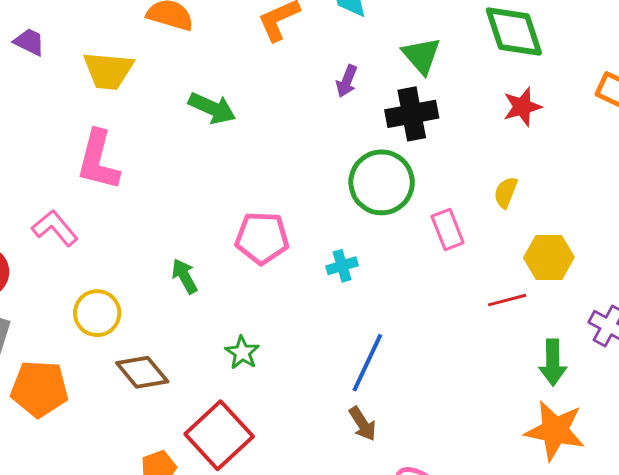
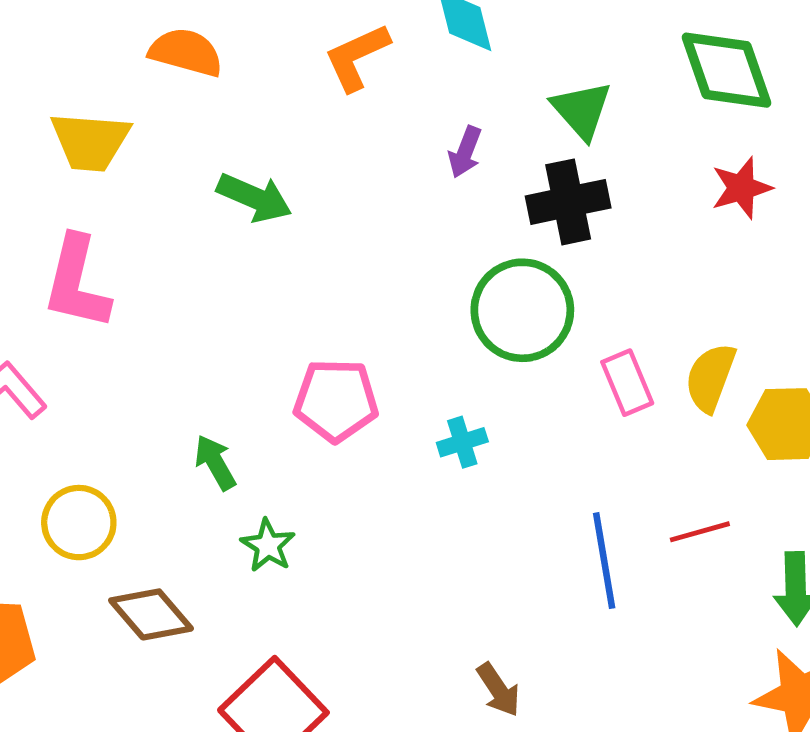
yellow semicircle: (506, 192) -> (710, 378), moved, size x1.4
red line: (507, 300) -> (700, 532), moved
green star: (242, 353) -> (268, 546), moved
blue line: (367, 363) -> (604, 561), moved, turned -34

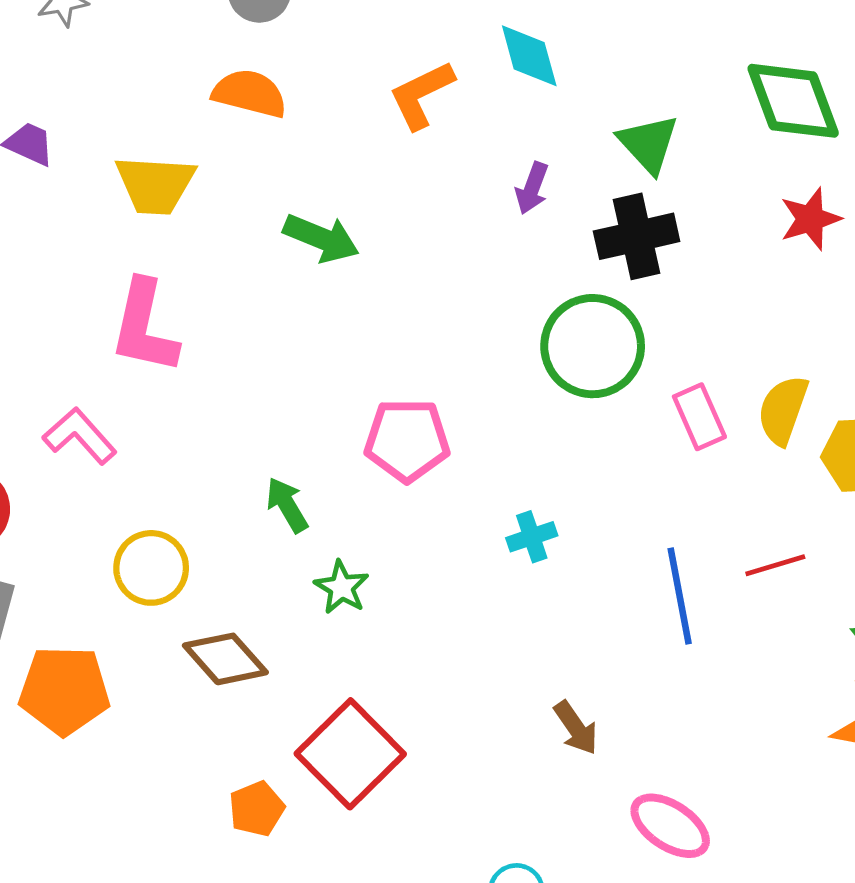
cyan cross: (462, 442) -> (532, 537), moved

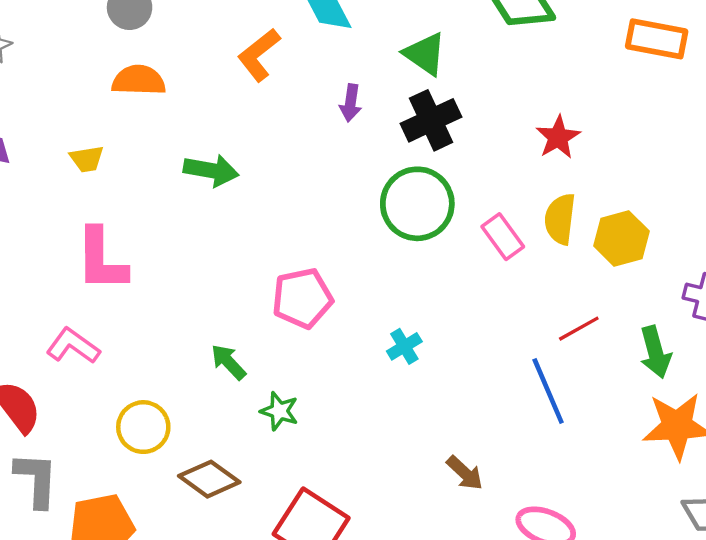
yellow trapezoid: (155, 185) -> (87, 159), size x0.6
red star: (810, 219) -> (558, 137), moved
blue line: (680, 596) -> (548, 391), moved

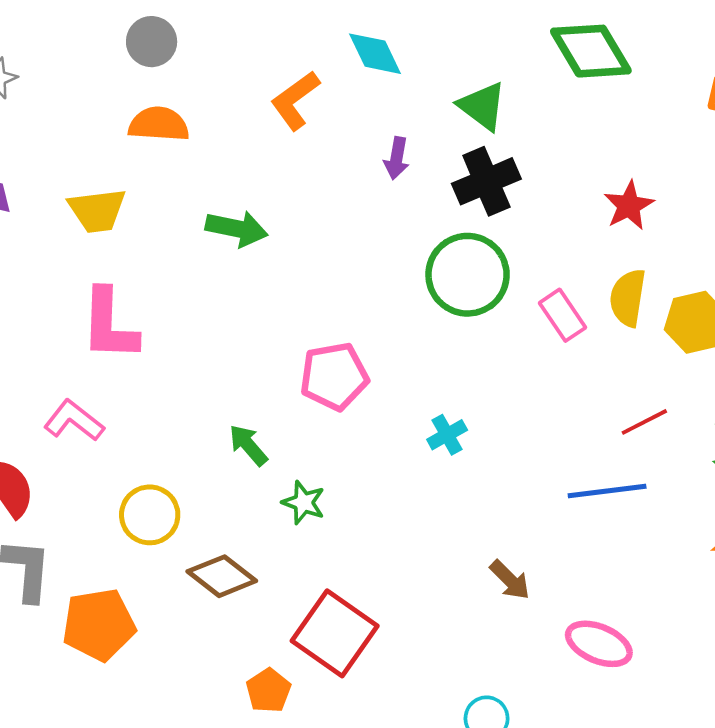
yellow trapezoid: (87, 159) -> (97, 210), size x1.5
blue line: (548, 391) -> (607, 491), turned -76

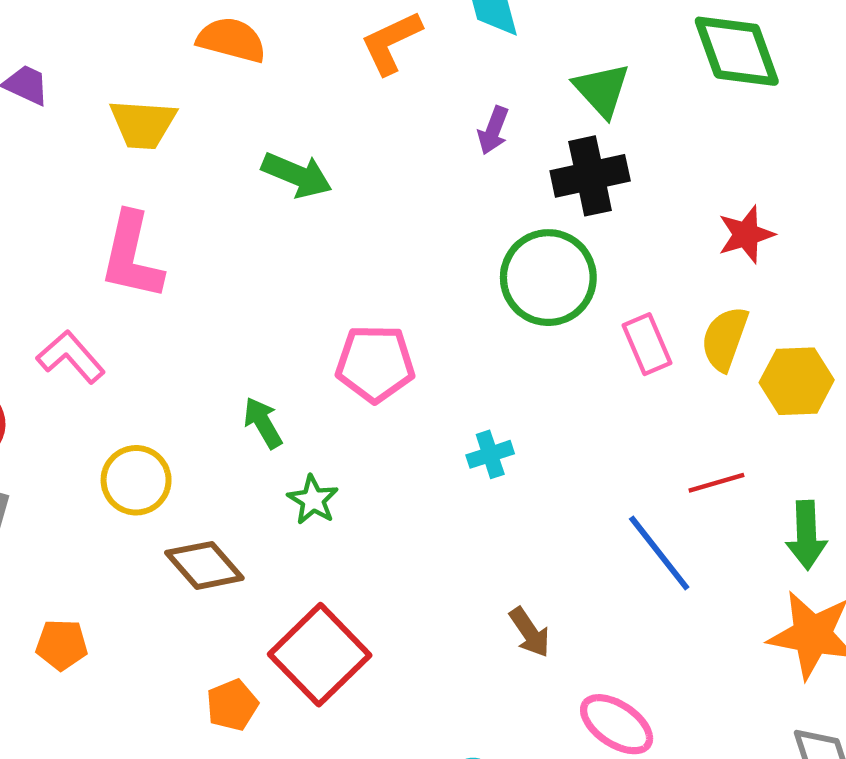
blue line: (607, 491) -> (659, 553), turned 48
orange pentagon: (99, 625) -> (62, 645), moved, size x0.6

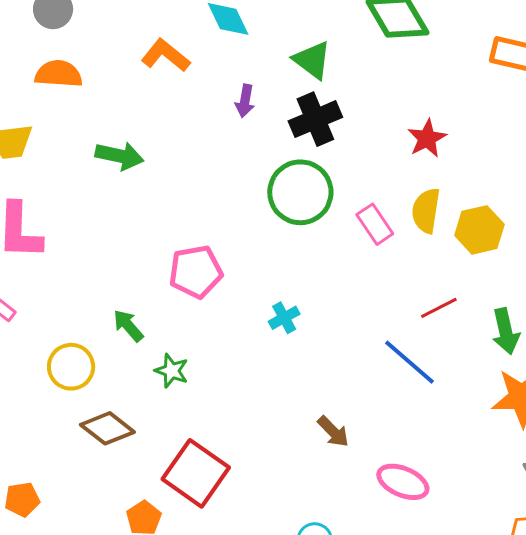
orange L-shape: (391, 43) -> (166, 55), turned 75
yellow circle: (136, 480) -> (71, 367), moved

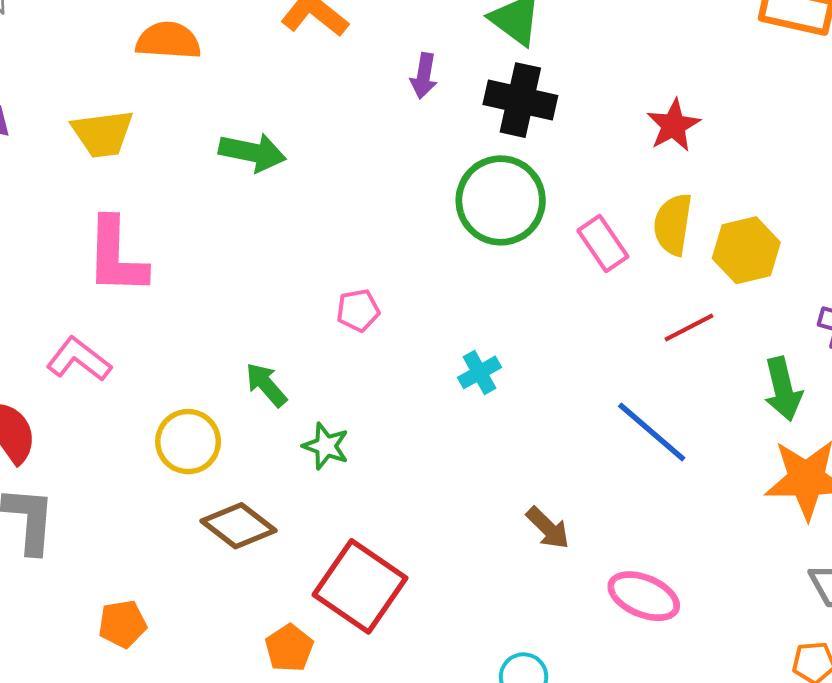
black cross: (315, 119) -> (520, 100), turned 36
pink pentagon: (196, 272) -> (358, 310), size x0.6
red line: (439, 308) -> (689, 327), moved

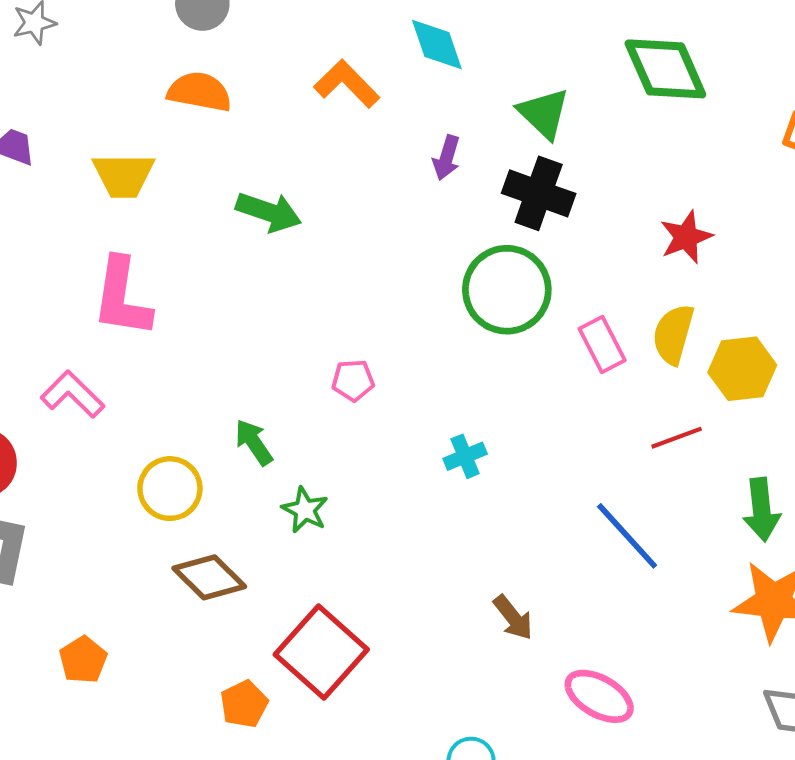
orange pentagon: (122, 624) -> (83, 660), turned -30

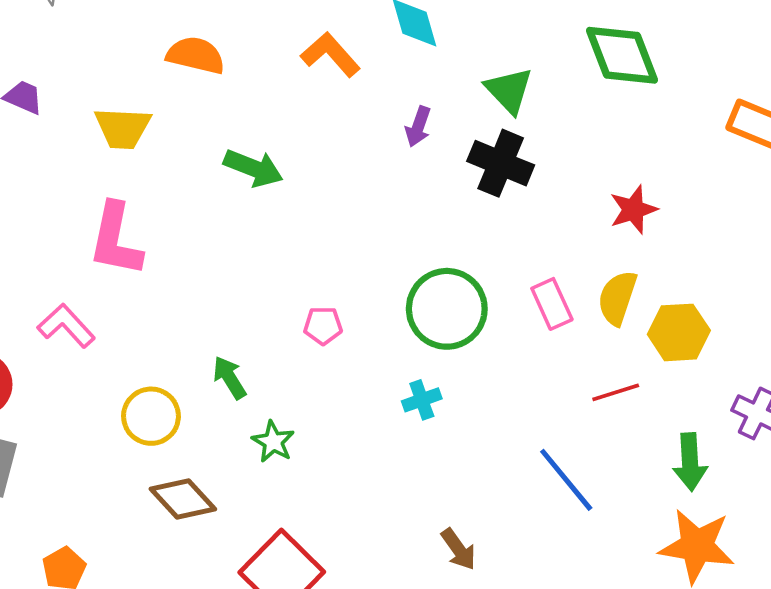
green circle: (507, 290) -> (447, 309), moved

